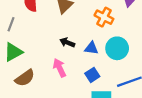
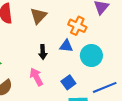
black arrow: (67, 42) -> (43, 52), turned -112
blue triangle: (91, 48) -> (66, 46), moved

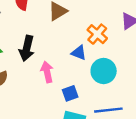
black arrow: (43, 52) -> (27, 48), moved, size x1.5
pink arrow: (36, 77) -> (47, 72), moved

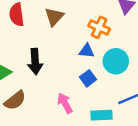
pink arrow: (47, 72) -> (65, 103), moved
blue square: (70, 93) -> (88, 78), moved

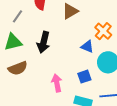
blue square: (88, 78) -> (84, 77), moved

